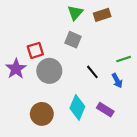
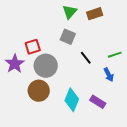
black line: (92, 72) -> (86, 58), moved
brown circle: (42, 114) -> (39, 91), moved

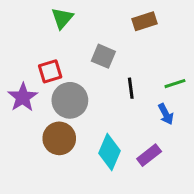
green triangle: (70, 12) -> (62, 18), moved
black line: (86, 58) -> (131, 88), turned 32
purple rectangle: (98, 102) -> (149, 155), turned -70

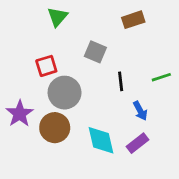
purple star: (23, 97) -> (20, 114), moved
blue arrow: (166, 114) -> (140, 111), moved
cyan diamond: (109, 152) -> (101, 140), turned -36

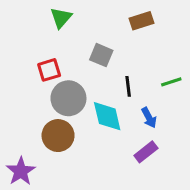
purple star: (20, 114) -> (21, 171), moved
cyan diamond: (101, 140) -> (107, 116), moved

